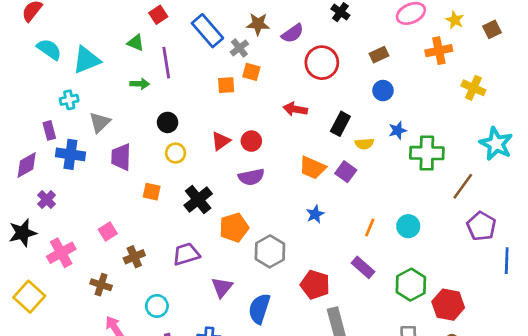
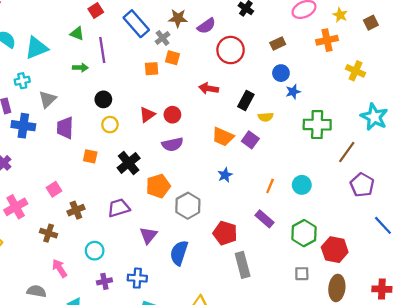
blue star: (398, 130) -> (293, 92), moved
blue line: (507, 261) -> (383, 225), moved, turned -45

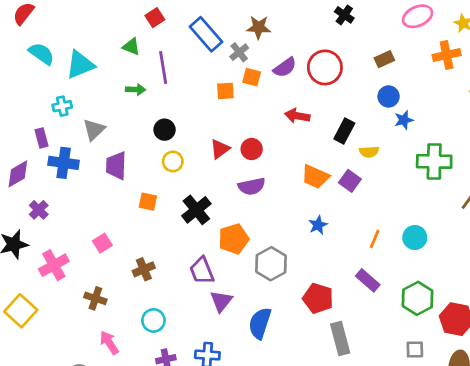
purple semicircle: (206, 26) -> (285, 67), moved
purple trapezoid: (119, 208) -> (202, 271), moved, turned -95
brown cross: (76, 210) -> (144, 269), moved

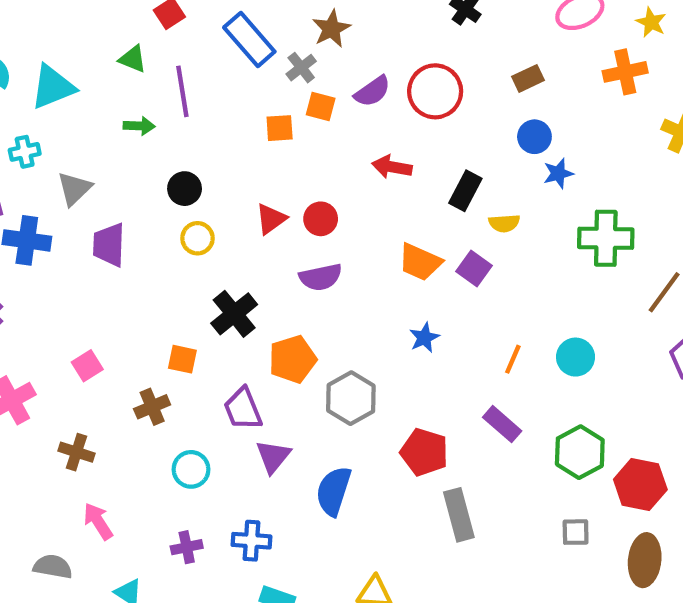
brown star: (259, 27) -> (331, 29), turned -30
orange square: (148, 202) -> (182, 359), moved
cyan circle: (153, 320) -> (191, 469), moved

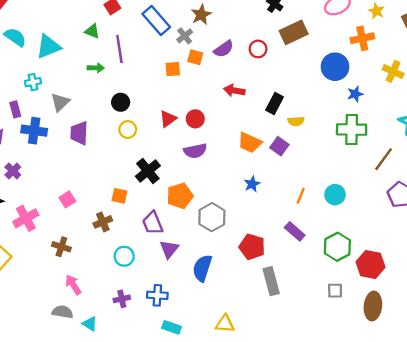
brown rectangle: (528, 78) -> (294, 32), moved, size x1.6
red circle: (435, 91) -> (258, 49), size x0.6
blue circle: (534, 137) -> (335, 67), moved, size x1.5
blue star: (558, 173) -> (355, 94), moved
gray semicircle: (53, 567) -> (63, 312), moved

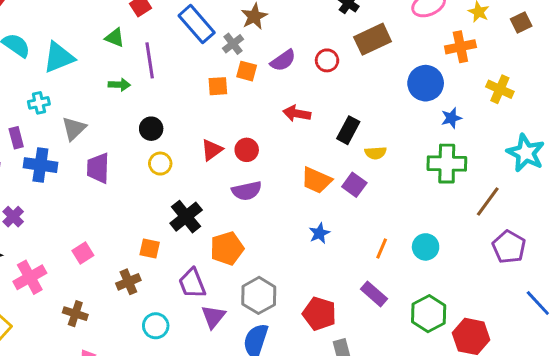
gray hexagon: (212, 217) -> (259, 295), moved

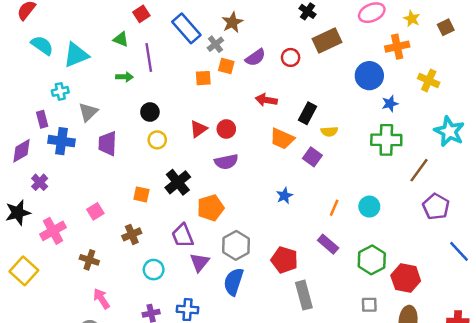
orange trapezoid: (316, 180) -> (282, 139), moved
orange square: (150, 248) -> (141, 194), moved

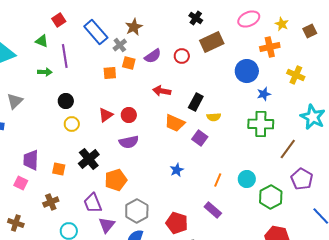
purple trapezoid: (108, 144) -> (31, 160), moved
pink square: (95, 211) -> (21, 183), turned -32
green hexagon: (372, 260) -> (271, 197), moved

